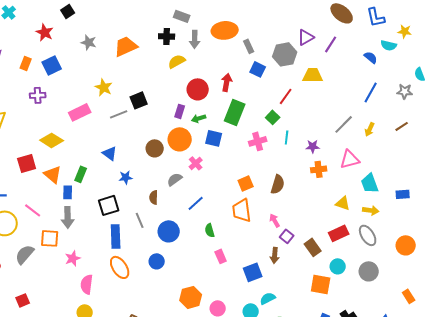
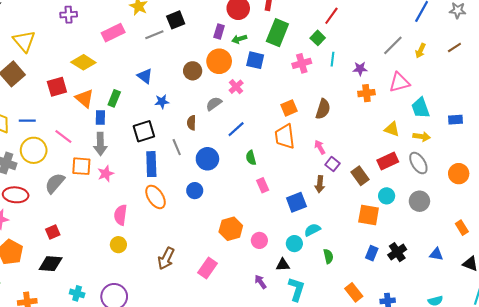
pink star: (73, 258) -> (106, 174), moved

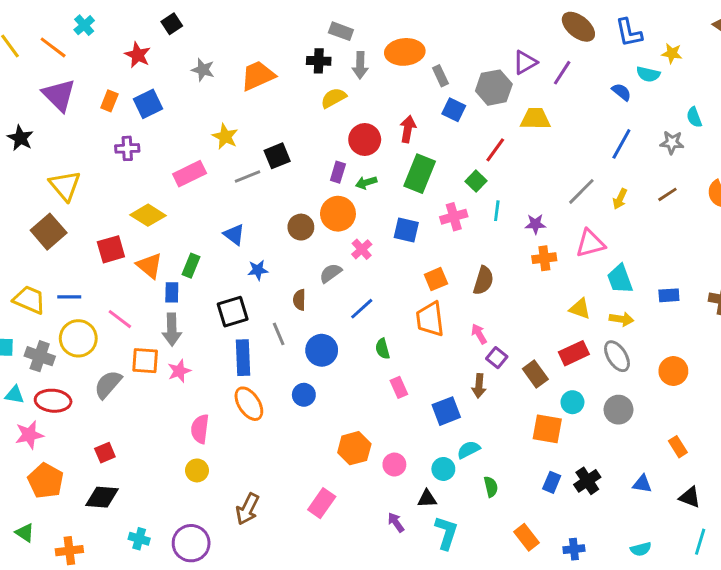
blue square: (255, 60) -> (406, 230), moved
brown arrow: (166, 258) -> (247, 509), moved

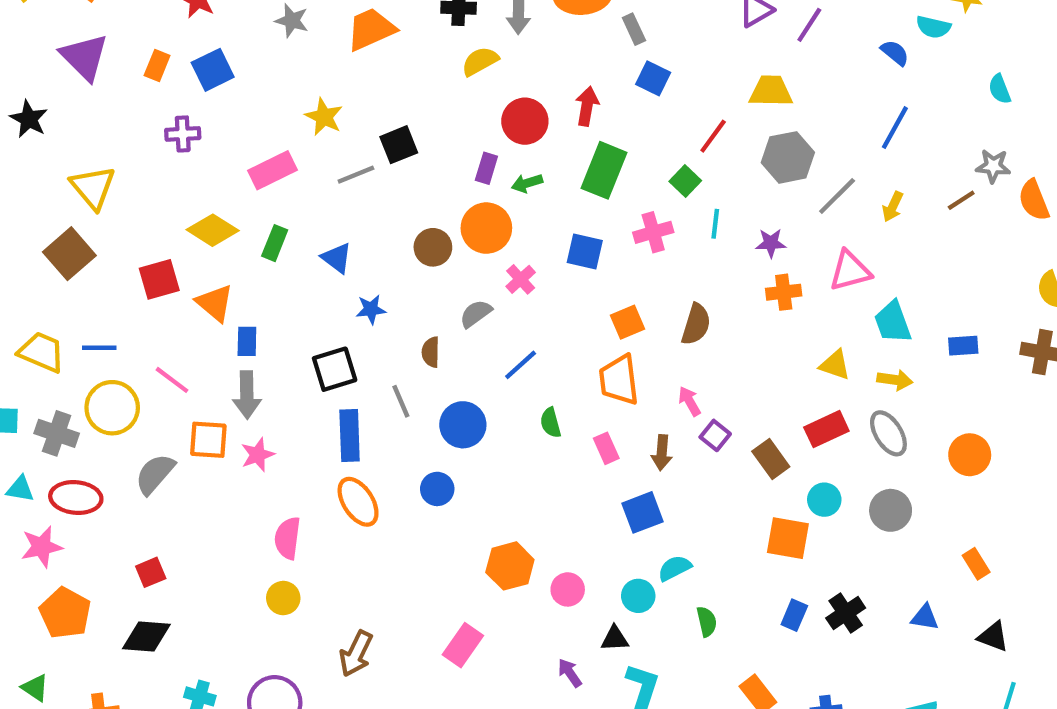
gray hexagon: (494, 88) -> (788, 157), moved
gray star: (672, 142) -> (993, 166), moved
green rectangle: (191, 266) -> (275, 243), moved
brown arrow: (479, 386) -> (662, 453), moved
pink rectangle: (399, 387) -> (606, 448), moved

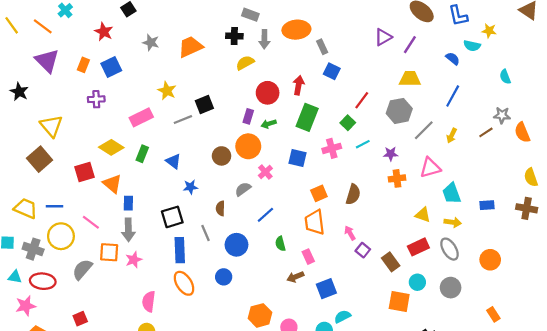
yellow trapezoid: (771, 91) -> (410, 79), moved
cyan line: (715, 224) -> (363, 144), turned 56
brown arrow: (662, 453) -> (295, 277), moved, turned 63

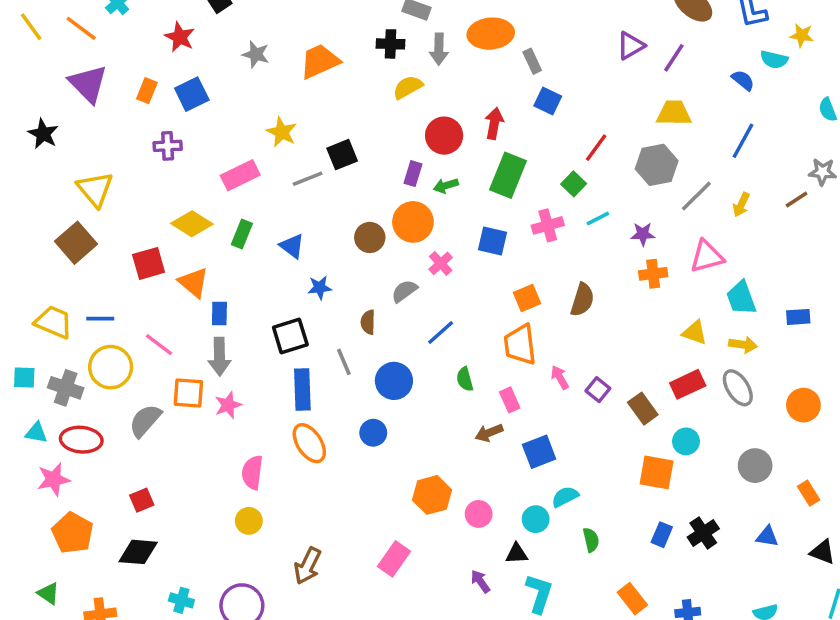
pink arrow: (350, 233) -> (560, 377), moved
gray circle: (451, 288) -> (755, 466), moved

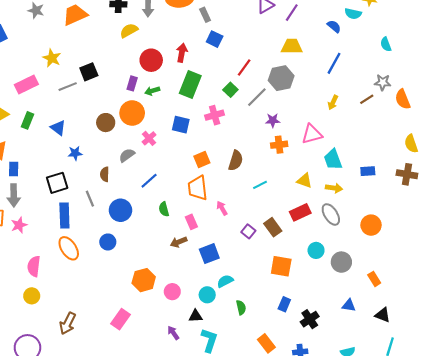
gray line: (696, 196) -> (257, 97), moved
cyan line: (598, 218) -> (260, 185), moved
purple square: (598, 390) -> (248, 231), moved
cyan circle: (686, 441) -> (316, 250), moved
black cross: (703, 533) -> (310, 319), moved

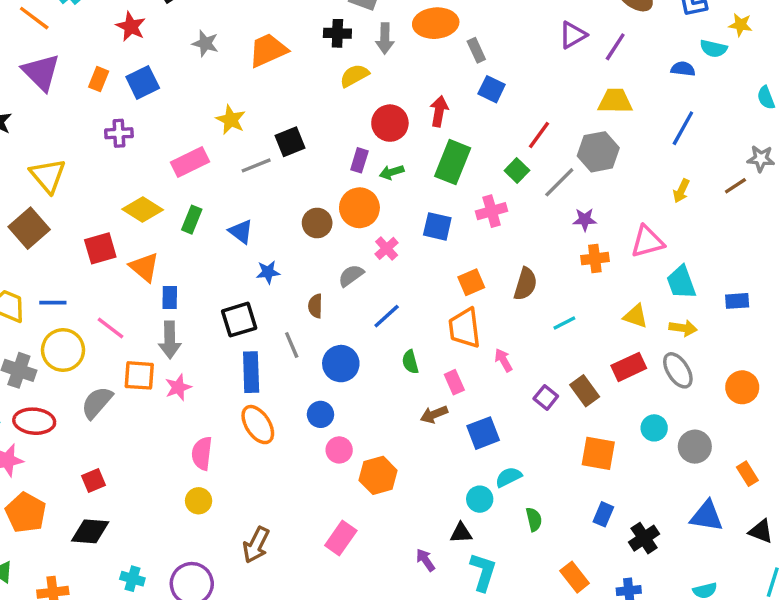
blue semicircle: (334, 26) -> (683, 69), turned -32
pink circle: (172, 292) -> (339, 450), moved
blue triangle: (349, 305) -> (707, 516), size x1.5

